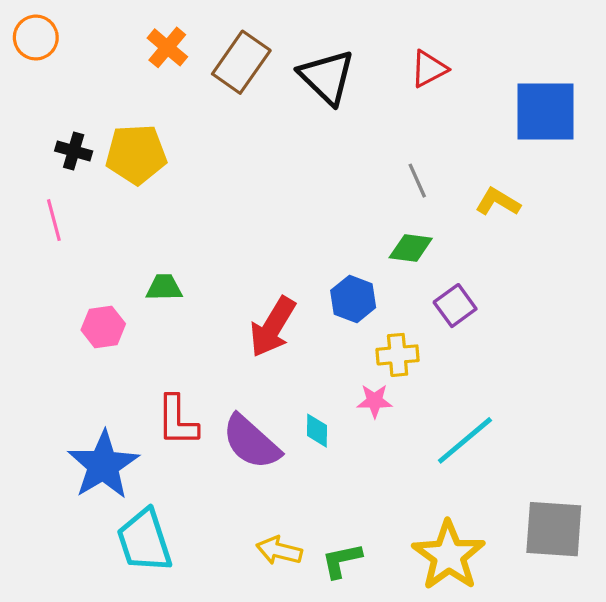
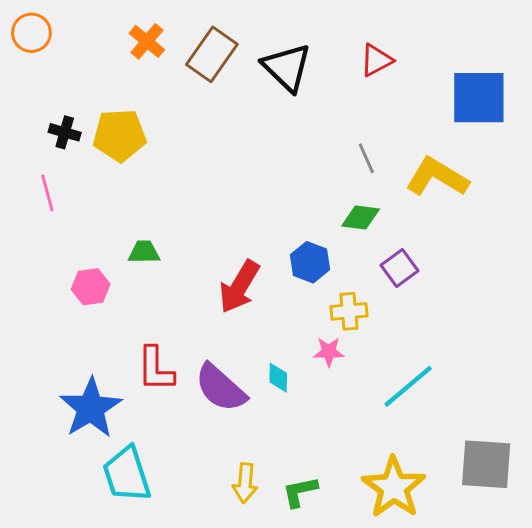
yellow L-shape: (498, 202) -> (437, 177), size x1.6
yellow arrow: (279, 551) -> (245, 483), turned -99

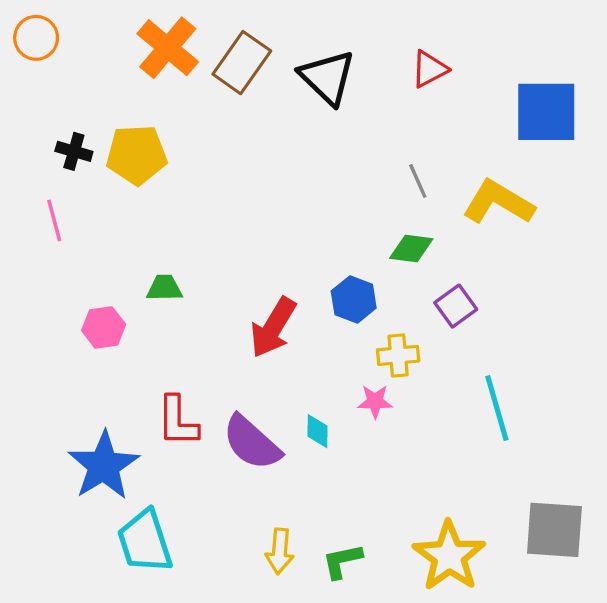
orange cross: (147, 41) -> (168, 48), size x1.5
cyan line: (408, 386) -> (497, 408), moved, turned -66

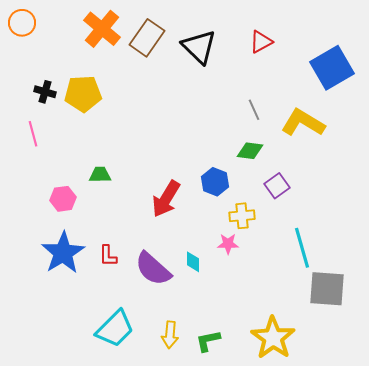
blue square: (546, 112) -> (332, 68), turned -30
red L-shape: (178, 421) -> (108, 256), size x0.7
blue star: (104, 466) -> (63, 253), moved
gray square: (554, 530) -> (327, 289), moved
cyan trapezoid: (145, 541) -> (115, 329), moved, turned -117

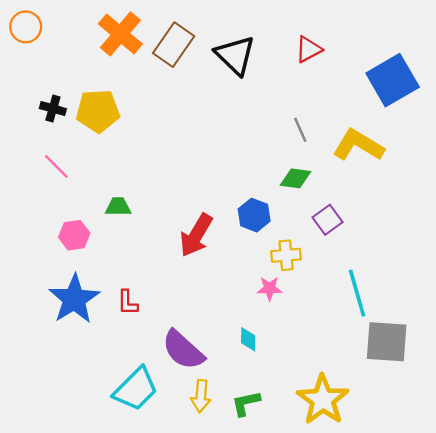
pink line: (33, 134) -> (56, 167), moved, turned -30
cyan diamond: (193, 262) -> (248, 339), moved
purple semicircle: (153, 269) -> (183, 350), moved

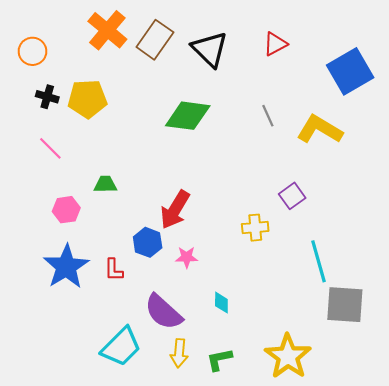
orange circle: (26, 27) -> (32, 51), moved
green diamond: (296, 178) -> (188, 116), moved, size x1.6
blue hexagon: (254, 215) -> (148, 242), moved
pink star: (269, 288) -> (187, 257), moved

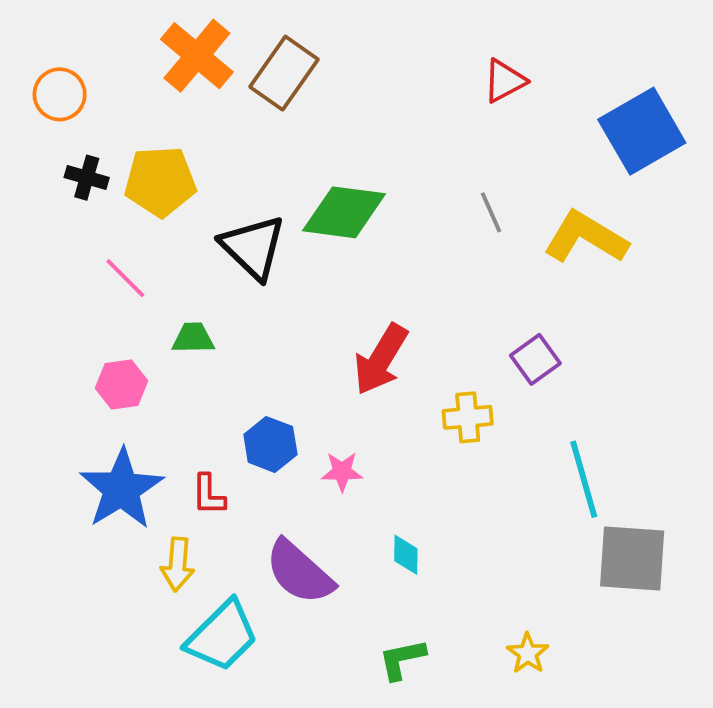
black triangle: (210, 49) -> (253, 247), moved
pink line: (50, 148) -> (125, 278), moved
red arrow: (175, 210) -> (381, 359), moved
yellow arrow: (179, 353) -> (178, 564), moved
yellow star: (288, 356) -> (528, 653), size x0.5

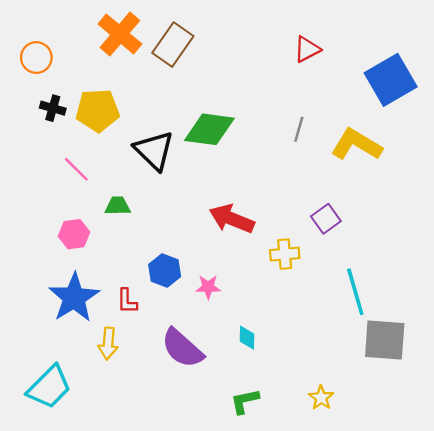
gray line: (491, 212) -> (299, 129), turned 40
red arrow: (381, 359) -> (232, 219), turned 81
cyan trapezoid: (222, 636) -> (49, 387), moved

